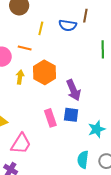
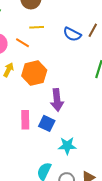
yellow line: (41, 28) -> (37, 27), moved, turned 56

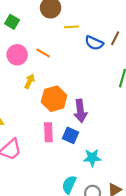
yellow line: (37, 27) -> (72, 27), moved
orange hexagon: (34, 73) -> (54, 99), moved

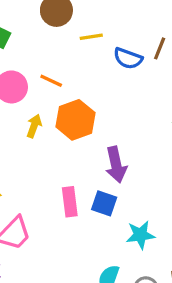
orange hexagon: (54, 99) -> (76, 120), moved

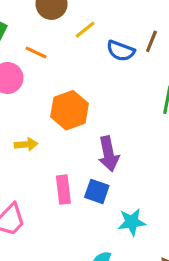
yellow line: (91, 37) -> (85, 30), turned -30
orange line: (51, 81) -> (36, 52), moved
yellow arrow: (34, 126) -> (26, 144), moved, turned 65

